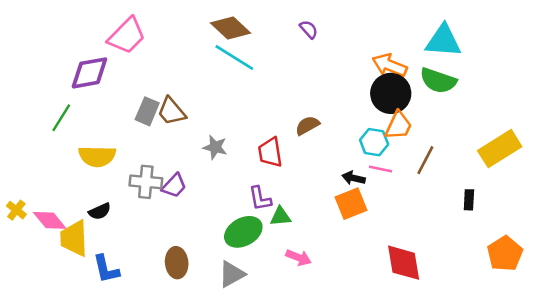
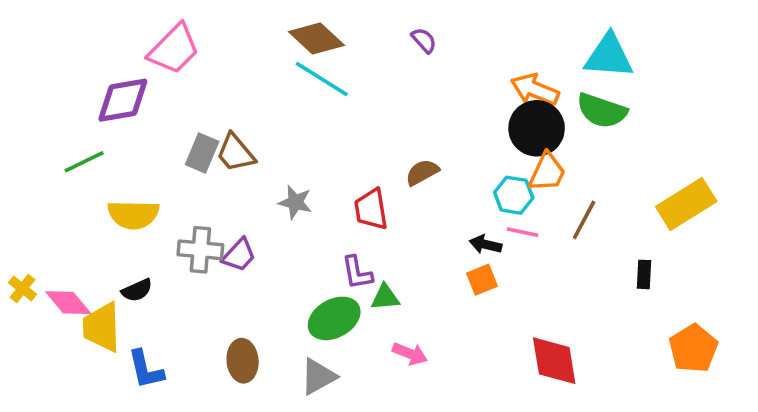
green line: (61, 118) -> (84, 162), turned 32
orange square: (351, 204) -> (482, 280), size x0.7

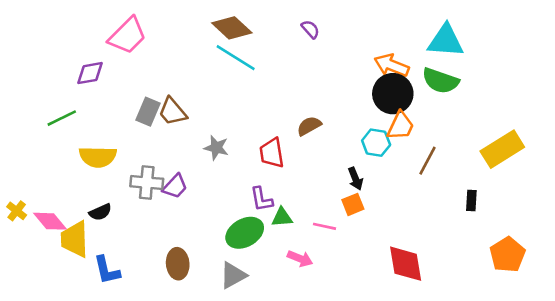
purple diamond: (123, 100) -> (90, 73), size x0.7
pink line: (522, 232) -> (325, 226), moved
black arrow: (486, 244) -> (355, 179), turned -125

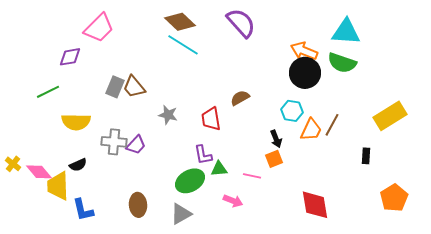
purple semicircle: (310, 29) -> (241, 23), size x2.0
orange trapezoid: (401, 126) -> (311, 130), moved

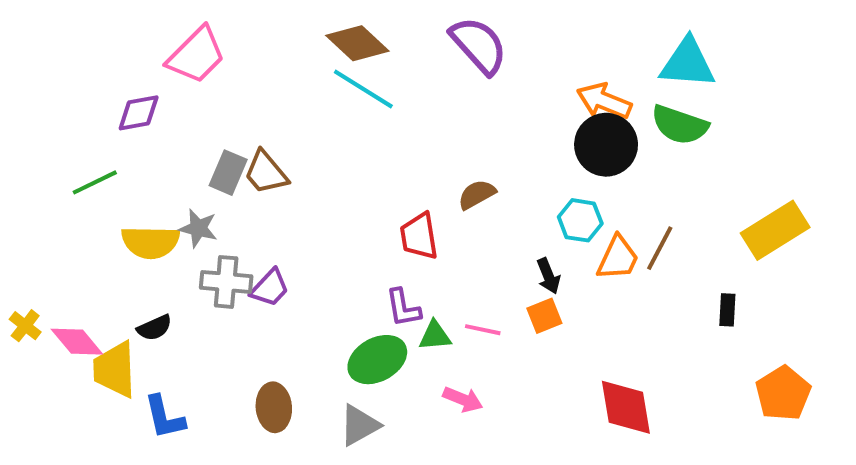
gray star: (168, 115) -> (198, 228), moved
pink line: (252, 176) -> (483, 330), moved

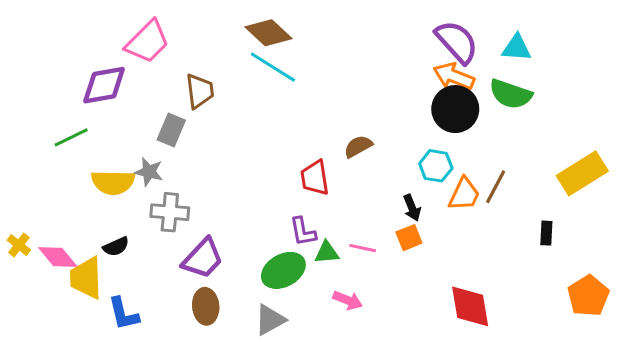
purple semicircle: (479, 45) -> (457, 42), moved
cyan triangle: (688, 63) -> (517, 48), size x0.7
purple diamond: (139, 113) -> (104, 85), size x1.4
brown trapezoid: (266, 173) -> (200, 91), moved, turned -147
purple trapezoid: (270, 288) -> (203, 258), moved, size x1.4

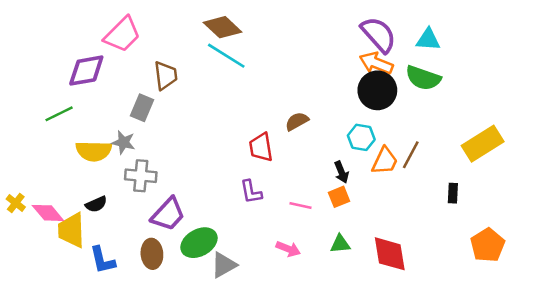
green triangle: (327, 253) -> (340, 244), moved
green ellipse: (283, 270) -> (199, 243), moved
brown ellipse: (206, 306) -> (152, 254), moved

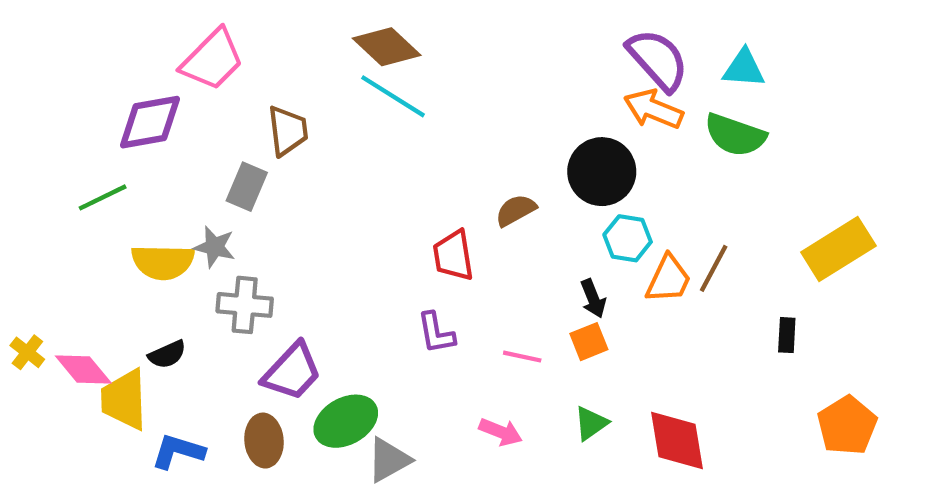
black circle: (377, 90) -> (602, 172), moved
green triangle: (340, 244) -> (591, 423), turned -30
blue L-shape: (102, 260) -> (178, 451), turned 120

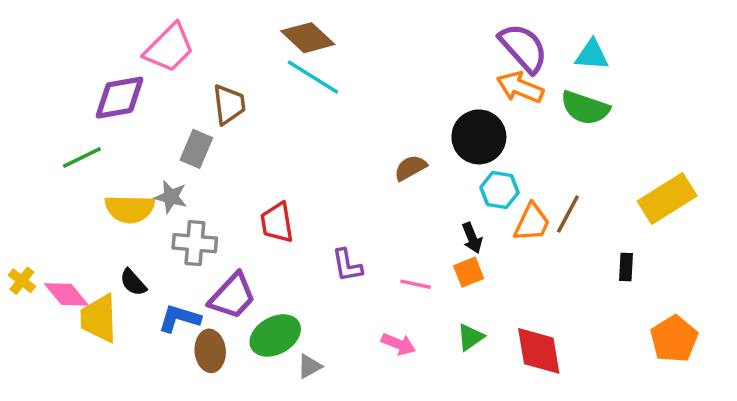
red trapezoid: (453, 256) -> (277, 223), moved
black semicircle: (167, 354) -> (133, 282), turned 72
blue L-shape: (178, 451) -> (179, 318), moved
gray triangle: (389, 460) -> (309, 366), size x0.7

